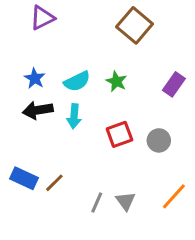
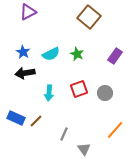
cyan arrow: (74, 116) -> (49, 93), moved
gray triangle: (126, 201) -> (84, 149), moved

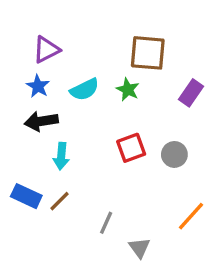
purple triangle: (28, 12) -> (46, 50), moved
brown square: (89, 17) -> (148, 53), moved, turned -35
cyan arrow: (49, 93) -> (61, 156), moved

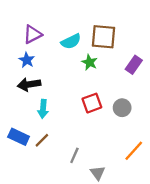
cyan semicircle: (85, 90) -> (71, 41), moved

